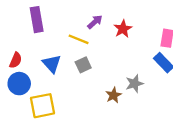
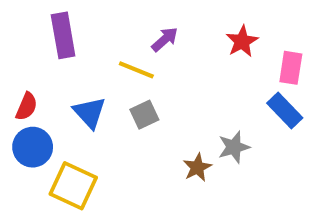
red star: (123, 29) -> (242, 41), moved
yellow square: (42, 106) -> (73, 186), turned 36

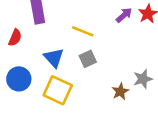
purple arrow: (165, 39) -> (124, 15), moved
red semicircle: (27, 106) -> (15, 38), moved
yellow square: (73, 186) -> (58, 90), moved

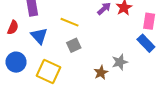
blue triangle: (54, 58) -> (39, 36), moved

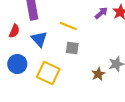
gray square: (74, 45) -> (72, 48), turned 32

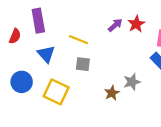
red semicircle: (14, 31) -> (15, 36), moved

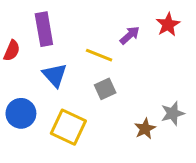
red star: (136, 24) -> (168, 25), moved
purple arrow: (115, 25) -> (130, 35), moved
gray square: (83, 64) -> (105, 89), turned -32

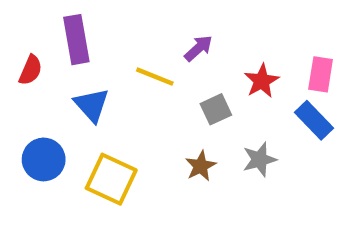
red star: (168, 25) -> (262, 81), moved
gray square: (105, 89) -> (216, 109), moved
brown star: (145, 129) -> (201, 166), moved

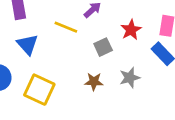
brown star: (201, 166) -> (94, 82), turned 30

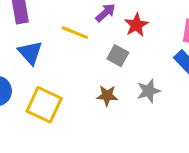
red star: (131, 30) -> (136, 25), moved
gray square: (103, 47) -> (118, 56), turned -36

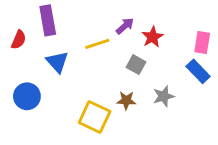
yellow line: (75, 33) -> (97, 44), turned -40
yellow square: (44, 105) -> (95, 117), moved

